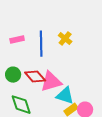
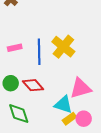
yellow cross: (65, 39) -> (63, 47), size x1.6
pink triangle: (51, 82) -> (81, 88), moved

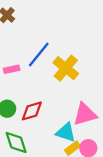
blue line: (39, 52) -> (39, 55), moved, turned 40
red diamond: (33, 85) -> (32, 111), turned -65

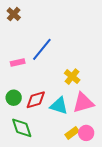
yellow cross: (66, 68) -> (72, 77), moved, size x0.7
cyan triangle: (66, 132) -> (59, 106), moved

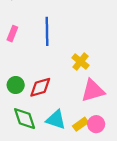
blue line: (42, 49) -> (47, 31), turned -40
pink rectangle: (18, 62) -> (12, 34), moved, turned -56
cyan triangle: (59, 106) -> (56, 120), moved

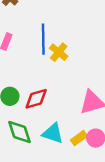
yellow cross: (80, 62) -> (59, 52), moved

